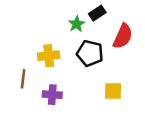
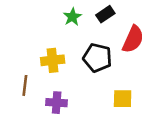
green star: (77, 24) -> (72, 17), moved

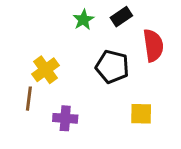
red semicircle: (133, 39) -> (153, 45), turned -32
yellow cross: (53, 60) -> (46, 70), moved, turned -30

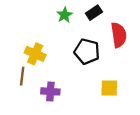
yellow cross: (46, 70) -> (35, 54), turned -30

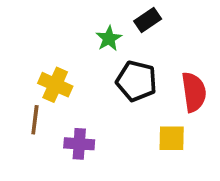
green star: (65, 15) -> (109, 39), moved
red semicircle: (119, 35) -> (194, 92), moved

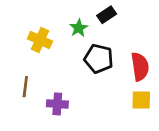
yellow cross: (55, 85) -> (40, 40), moved
yellow square: (172, 138) -> (141, 100), moved

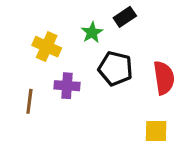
yellow square: (141, 100) -> (156, 131), moved
purple cross: (57, 104) -> (67, 86), moved

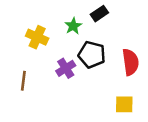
purple cross: (67, 86) -> (66, 68), moved, turned -36

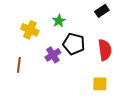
black rectangle: (99, 14) -> (102, 11), moved

